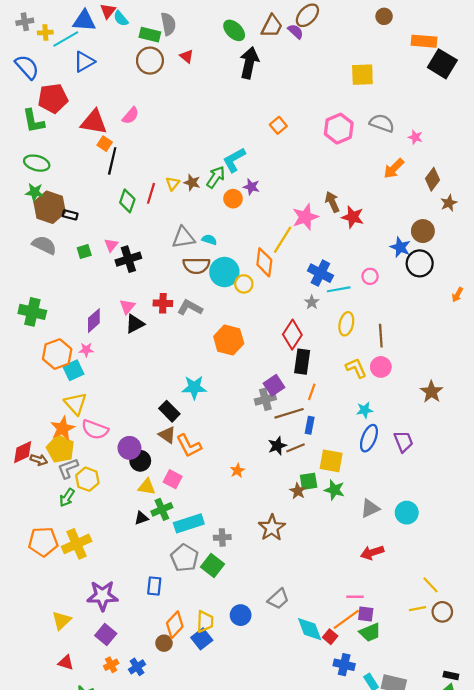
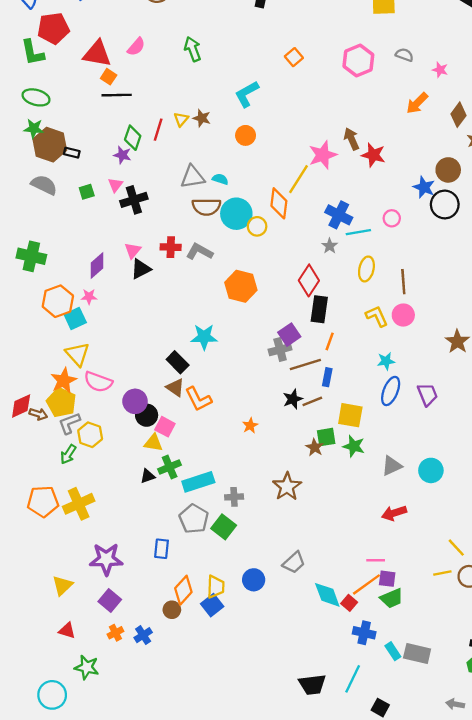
gray semicircle: (382, 123) -> (404, 55), size x0.7
black line: (112, 161) -> (117, 95), turned 76
green arrow: (216, 177) -> (193, 49), moved, turned -55
purple star: (251, 187) -> (122, 155), moved
pink square: (173, 479) -> (165, 427), moved

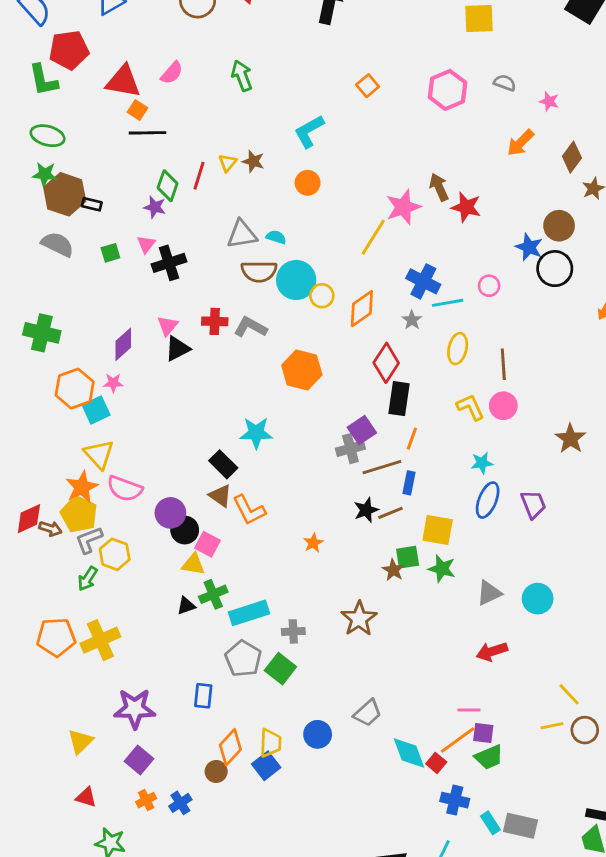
orange diamond: (279, 203) -> (362, 309), moved, turned 48

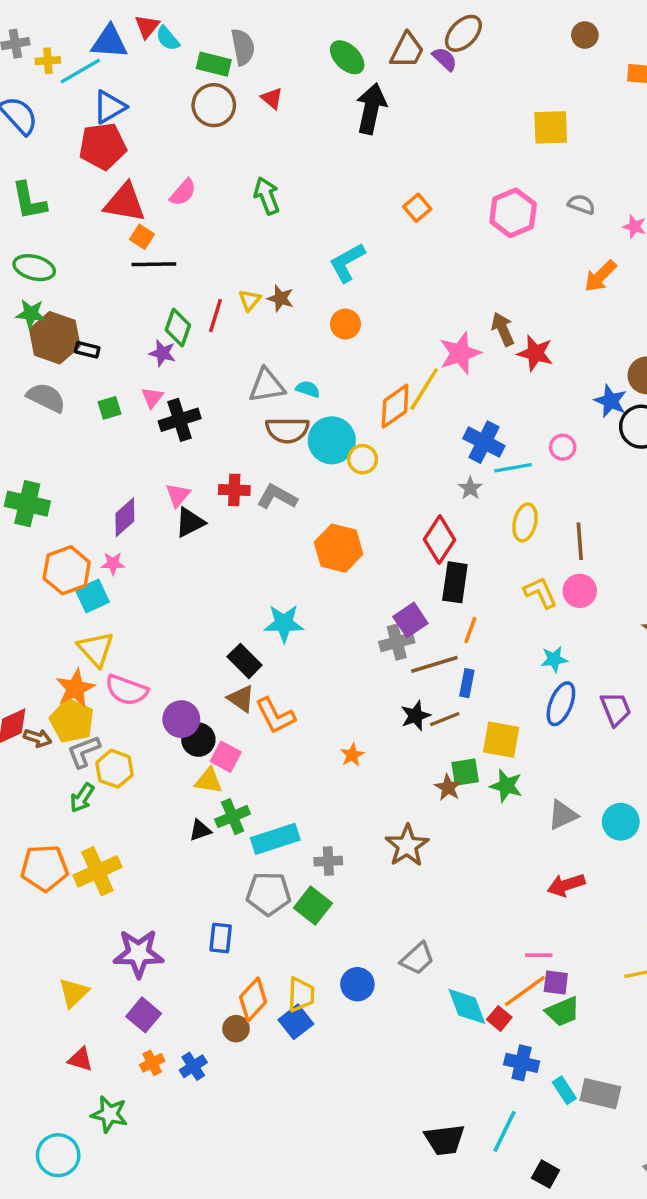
red pentagon: (69, 50) -> (103, 146), moved
orange diamond: (362, 309) -> (395, 406), moved
gray pentagon: (243, 659) -> (268, 894), turned -30

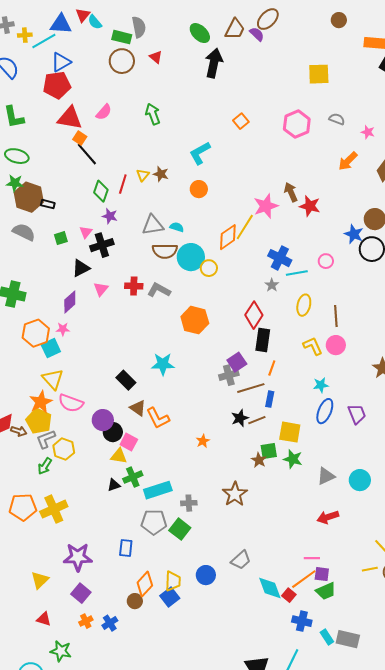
black line: (154, 264) -> (87, 154), turned 50
purple star: (162, 353) -> (110, 216), moved
black triangle: (190, 522) -> (81, 268), moved
black rectangle: (245, 661) -> (126, 380), moved

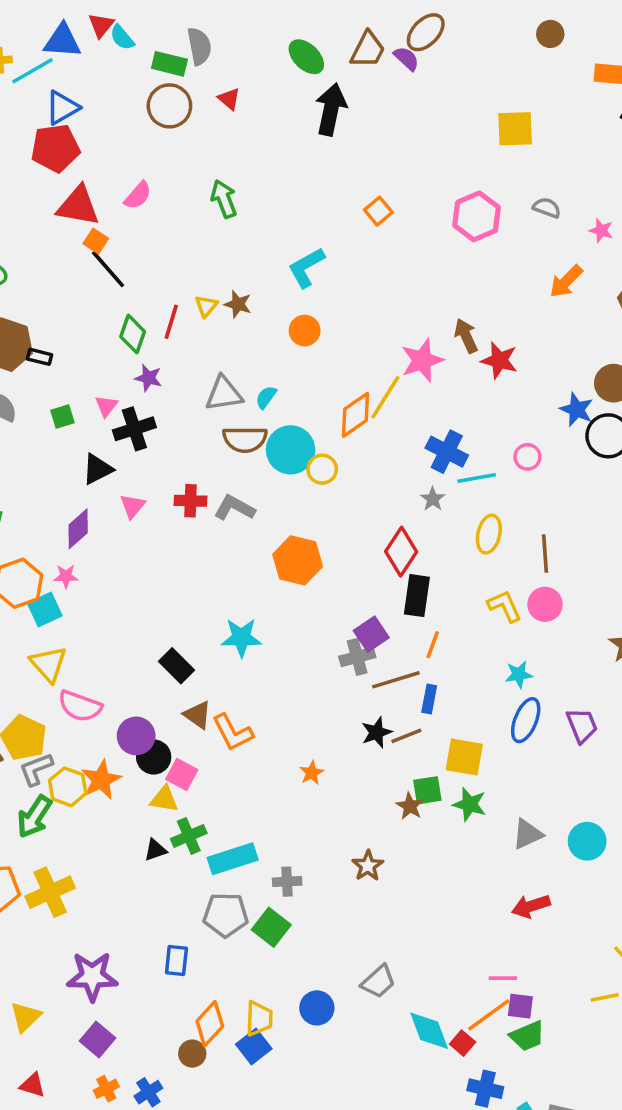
cyan semicircle: (177, 227) -> (266, 397), turned -72
orange star: (41, 402) -> (101, 780), moved
green arrow: (45, 466) -> (34, 817), size x1.4
brown star: (235, 494) -> (368, 866), size x0.7

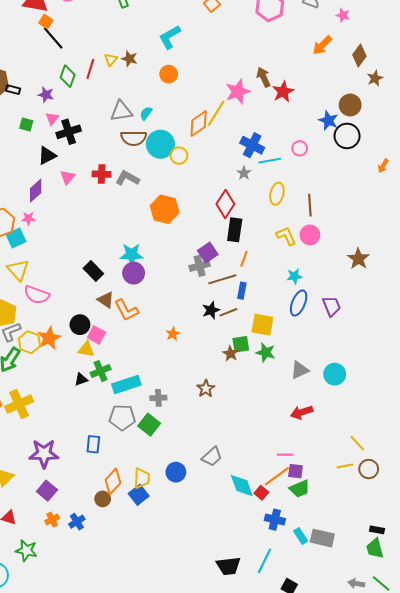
red star: (499, 360) -> (283, 92), turned 30
purple star: (148, 378) -> (46, 95), moved
green square: (62, 417) -> (26, 125), turned 32
purple circle: (136, 736) -> (134, 273), moved

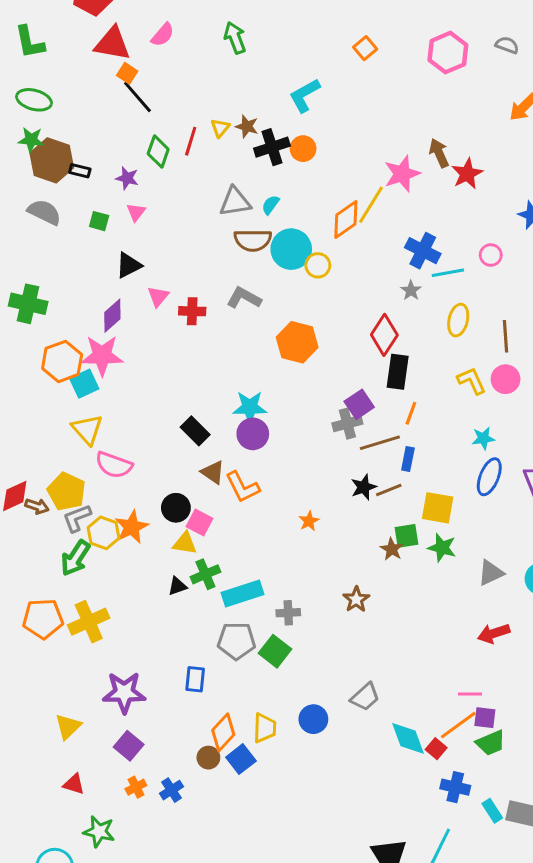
black cross: (69, 132) -> (272, 147), moved
red cross: (102, 174) -> (192, 311), moved
pink star: (28, 218) -> (102, 356), size x2.0
blue square: (139, 495) -> (241, 759), moved

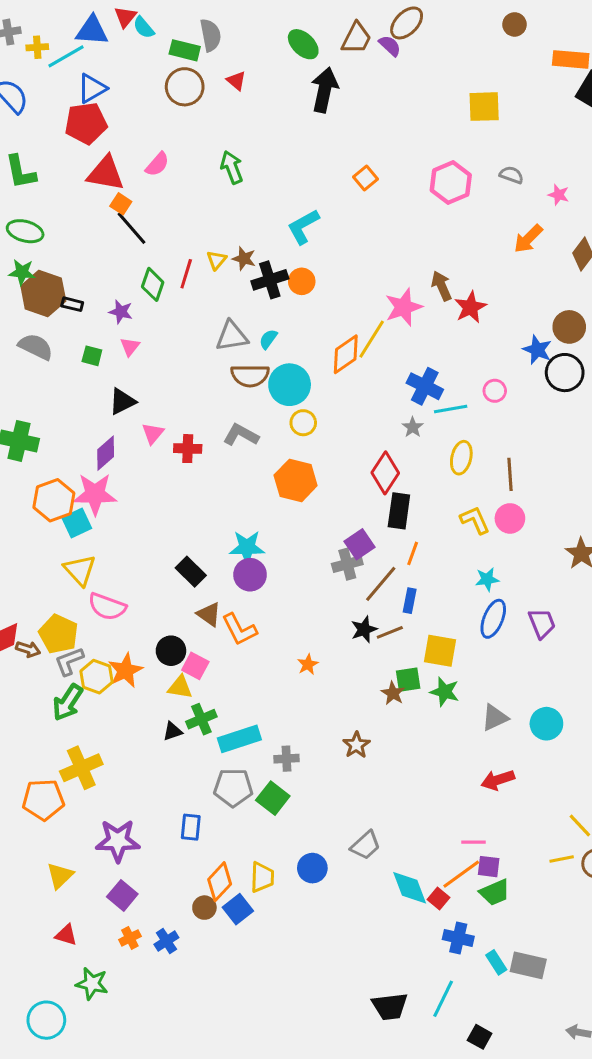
yellow circle: (318, 265) -> (303, 423), moved
brown line: (380, 443) -> (381, 584), turned -33
orange pentagon: (43, 619) -> (43, 800), moved

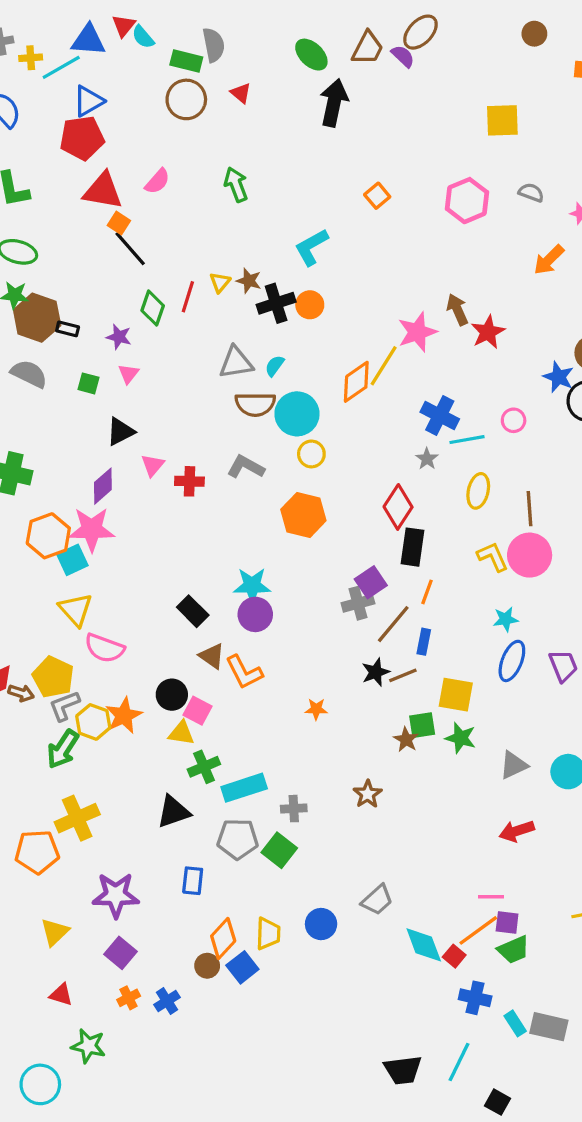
pink circle: (510, 518) -> (530, 555), size x1.4
orange star: (308, 664) -> (316, 709), turned 30
black triangle: (172, 731) -> (173, 812), moved, size x1.6

